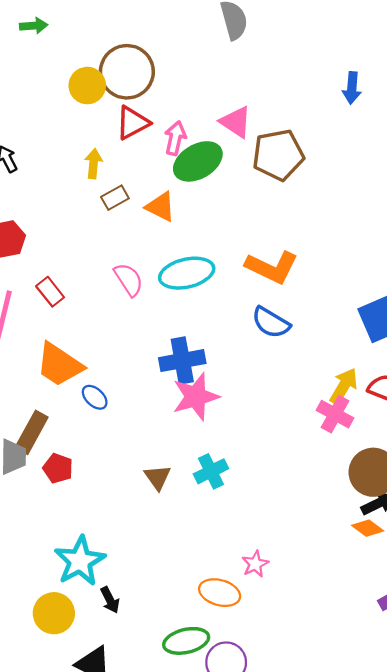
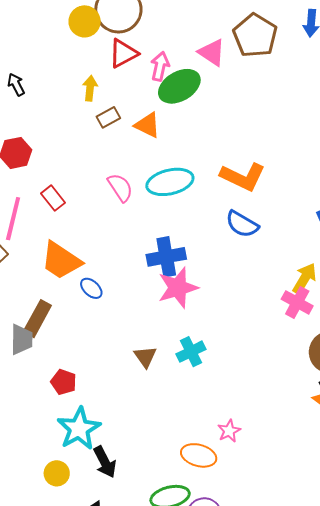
brown pentagon: (278, 155) -> (255, 35), moved, turned -30
red pentagon: (58, 468) -> (64, 382), moved
black arrow: (110, 600) -> (105, 462), size x1.4
yellow circle: (54, 613) -> (57, 473), size x0.7

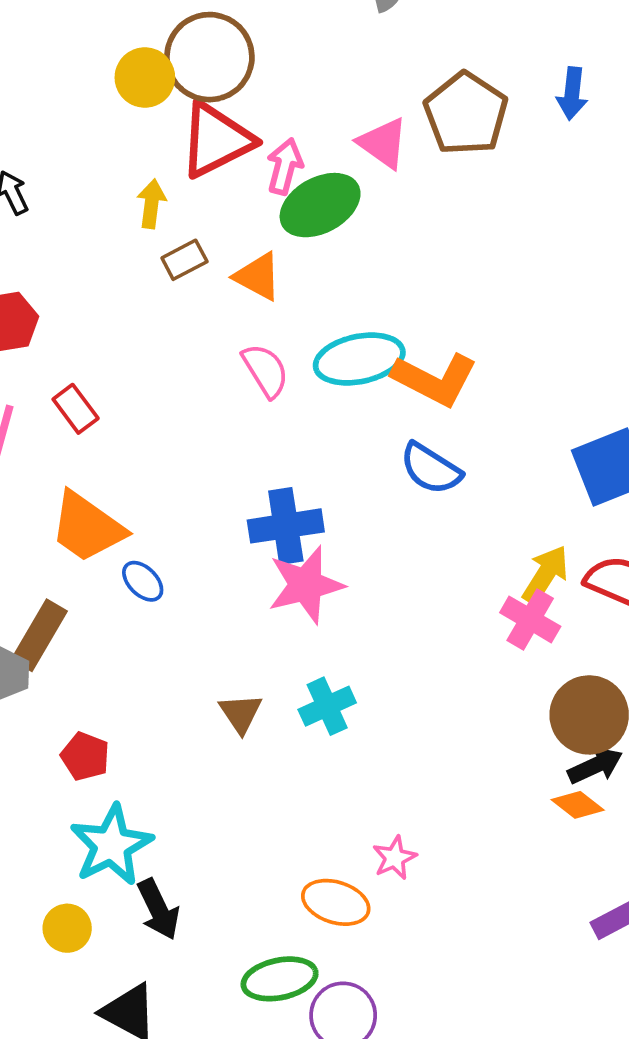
red triangle: (123, 53) -> (216, 140), size x1.4
cyan ellipse: (170, 182) -> (359, 359), moved
pink semicircle: (120, 187) -> (265, 370), moved

